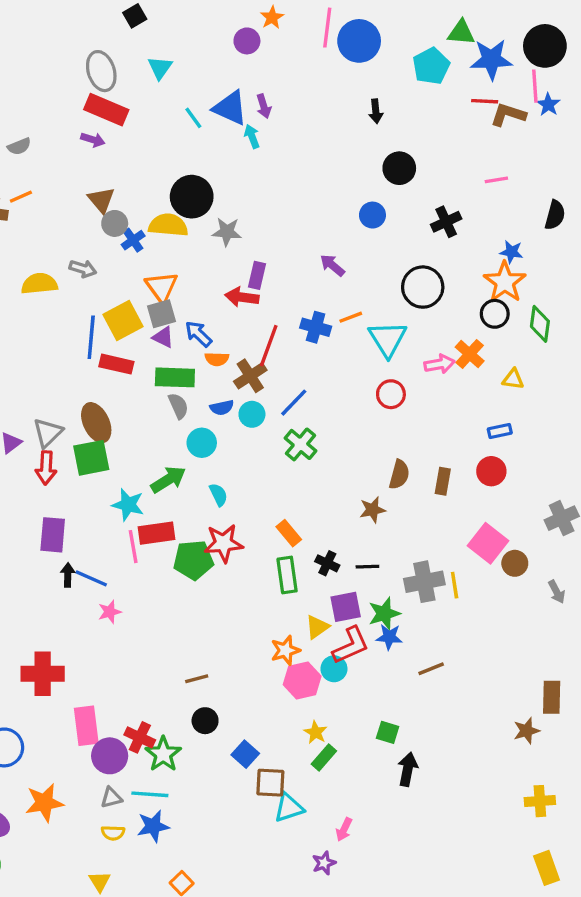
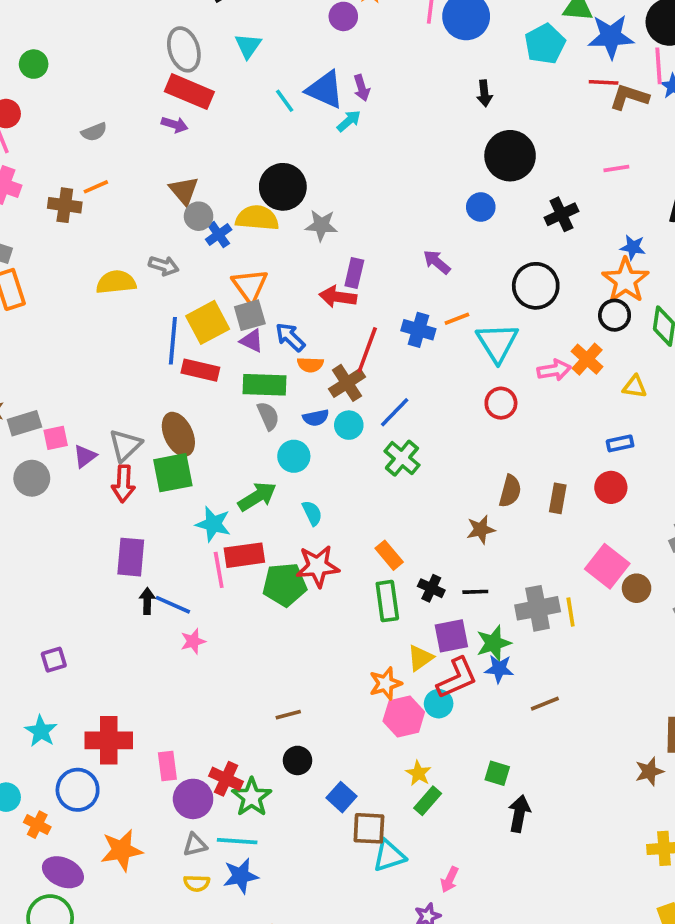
cyan arrow: (252, 136) -> (349, 121), turned 70
black circle: (399, 168) -> (510, 156), size x1.4
red cross: (43, 674) -> (109, 740), moved
pink rectangle: (86, 726) -> (167, 766), size x0.7

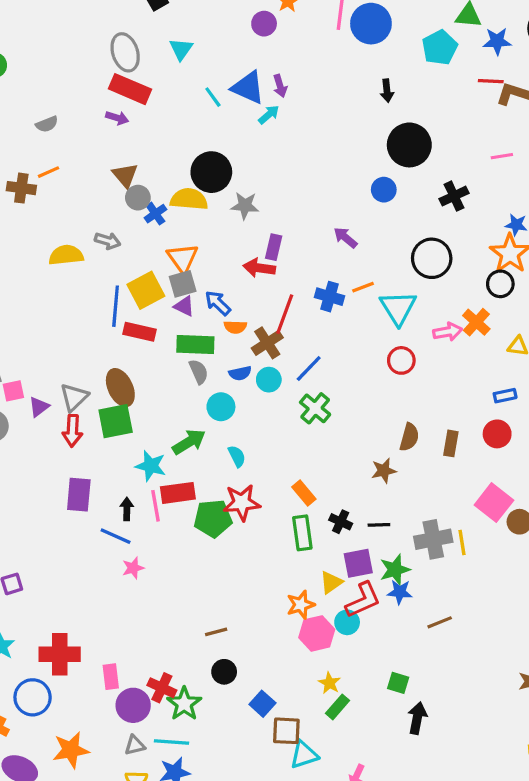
blue star: (611, 37) -> (497, 41), size x0.7
black arrow: (147, 601) -> (127, 509), moved

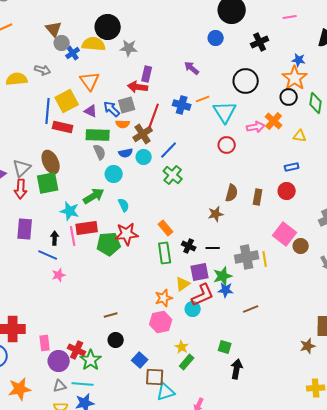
gray square: (183, 284) -> (127, 105), moved
pink hexagon: (317, 633) -> (161, 322), moved

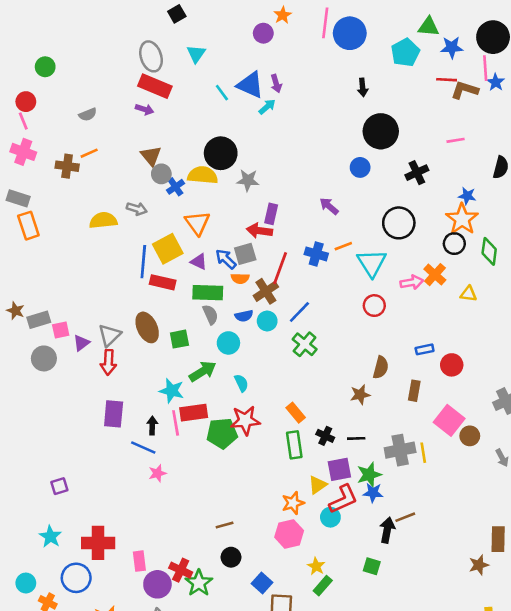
blue rectangle: (292, 167) -> (425, 349), moved
green square: (48, 183) -> (179, 339), moved, size x0.7
brown rectangle: (258, 197) -> (414, 391), moved
black arrow: (237, 369) -> (387, 530), moved

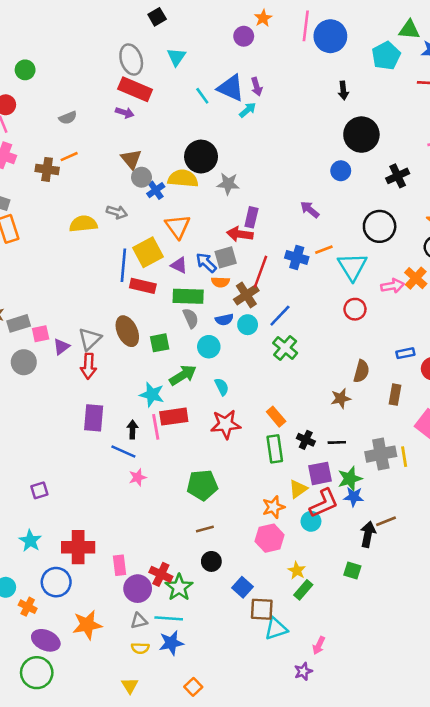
green pentagon: (222, 433) -> (202, 485), moved

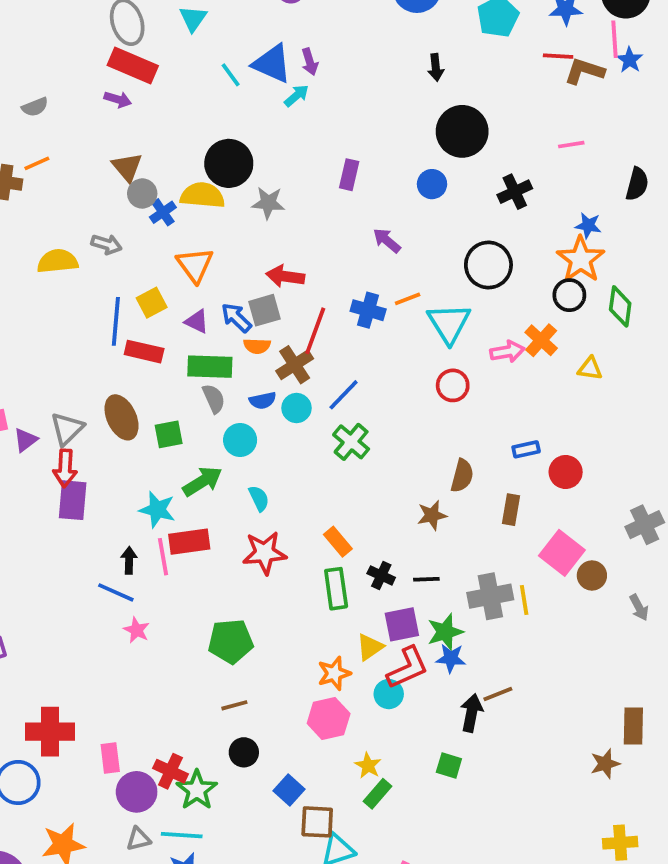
purple rectangle: (251, 217) -> (349, 175), moved
yellow square: (148, 252) -> (152, 303), size x0.7
purple rectangle: (94, 418) -> (73, 500), moved
pink star: (138, 477) -> (137, 630), turned -30

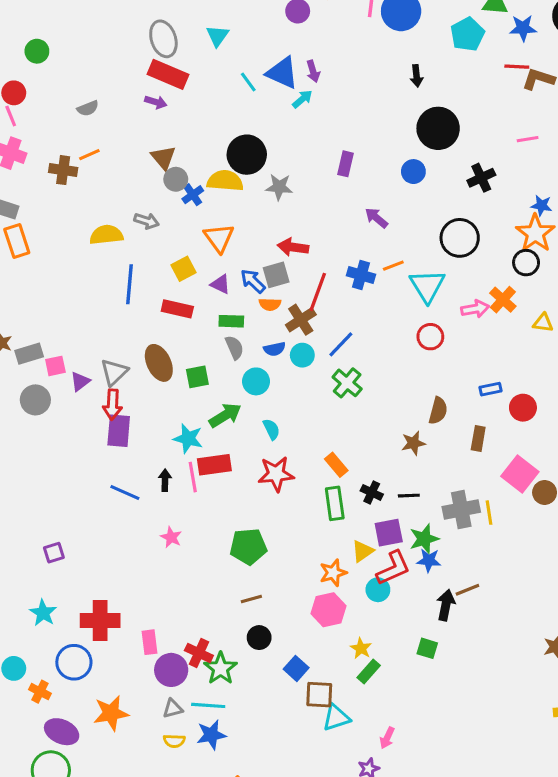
blue line: (116, 321) -> (129, 284), moved
green rectangle: (210, 367) -> (231, 321), size x0.7
blue line: (116, 592) -> (125, 492), moved

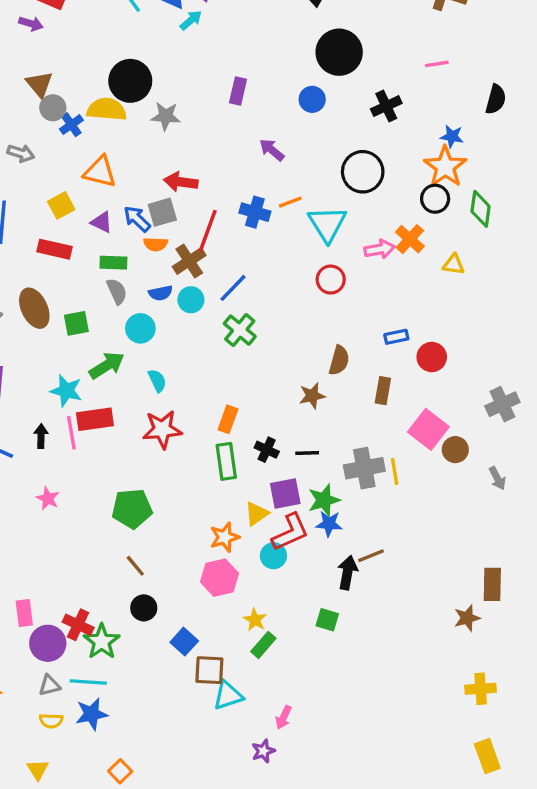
orange triangle: (219, 238) -> (100, 172), turned -40
orange rectangle: (336, 465) -> (228, 419), turned 60
brown line: (251, 599) -> (135, 566), turned 65

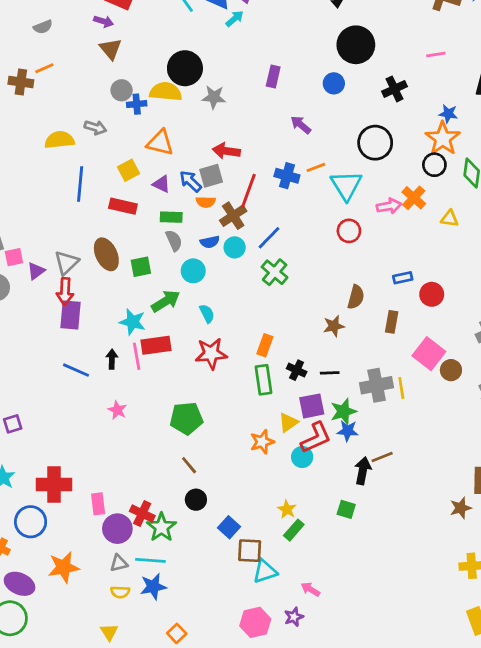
brown triangle: (39, 84) -> (110, 49), moved
blue cross: (71, 125) -> (137, 104), turned 30
pink hexagon: (220, 578) -> (255, 622), moved
pink arrow: (284, 717) -> (310, 589), turned 96

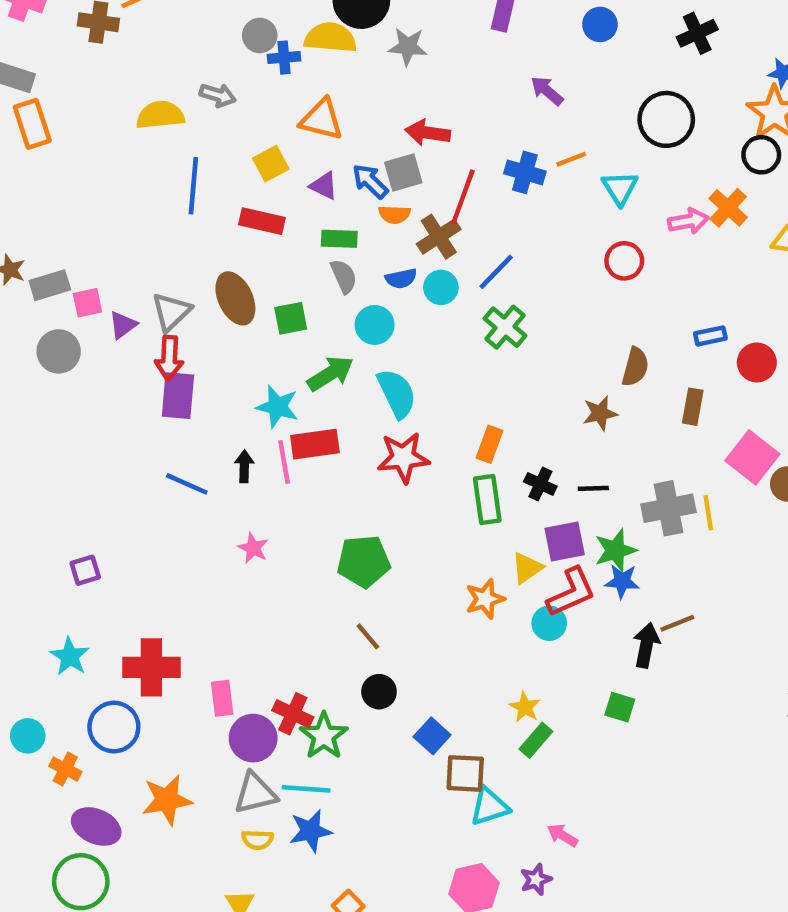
cyan triangle: (346, 185) -> (620, 188), size x0.7
cyan semicircle: (207, 314) -> (397, 393), size x1.6
gray triangle: (119, 563) -> (255, 793), size x1.5

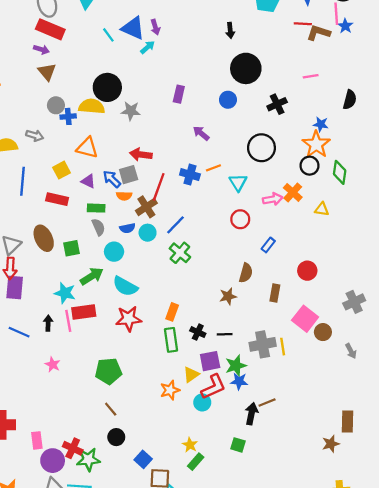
blue rectangle: (710, 336) -> (268, 245), moved, turned -40
cyan semicircle: (397, 393) -> (125, 286), turned 145
green star: (324, 736) -> (88, 459), turned 30

